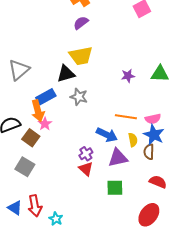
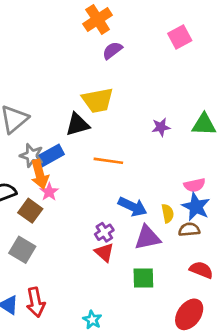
purple semicircle: (81, 23) -> (112, 50), moved
gray star: (79, 97) -> (32, 155), moved
orange line: (126, 117) -> (108, 161), moved
brown semicircle: (149, 152) -> (189, 230), turned 84
cyan star: (56, 219) -> (92, 320), moved

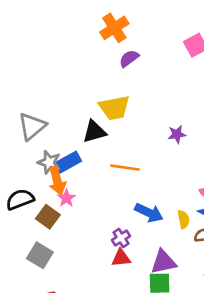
purple triangle: (147, 238) -> (164, 262), moved
red triangle: (104, 252) -> (121, 258), turned -48

